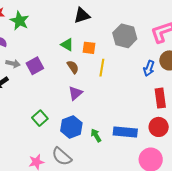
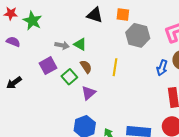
black triangle: (82, 15) -> (95, 15), turned 36
orange square: (89, 48) -> (123, 15), moved
gray arrow: (13, 63) -> (62, 45), moved
green square: (40, 118) -> (69, 77), moved

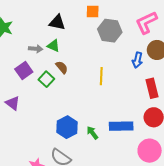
black triangle: (95, 15) -> (57, 23), moved
yellow line: (115, 67) -> (101, 76), moved
purple triangle: (89, 93) -> (13, 103), moved, turned -35

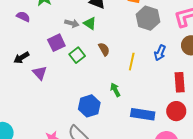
blue arrow: (137, 60) -> (160, 53), moved
brown semicircle: (62, 67) -> (104, 49), moved
green arrow: (92, 133) -> (115, 90), moved

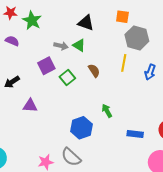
yellow line: (132, 62) -> (124, 63), moved
purple triangle: (40, 73) -> (30, 106), moved, turned -42
blue rectangle: (143, 114) -> (135, 134), size x0.7

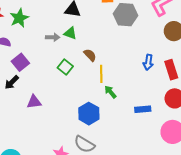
green star: (32, 20) -> (19, 18), turned 30
yellow line: (124, 63) -> (101, 74), moved
purple square: (46, 66) -> (20, 62), moved
blue arrow: (150, 72) -> (148, 62), moved

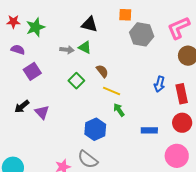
yellow line: (101, 74) -> (112, 91), turned -72
black arrow: (12, 82) -> (22, 107), moved
purple triangle: (34, 102) -> (42, 112), turned 49

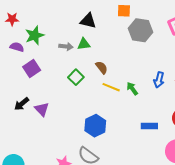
green star: (35, 27) -> (35, 35), moved
green triangle: (85, 47) -> (84, 44), turned -32
green arrow: (119, 110) -> (132, 89), moved

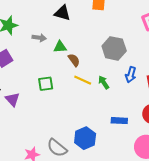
gray hexagon: (140, 30) -> (114, 48), moved
green triangle: (84, 44) -> (60, 47), moved
green square: (76, 77) -> (46, 84), moved, turned 35
blue hexagon: (95, 126) -> (85, 138), moved

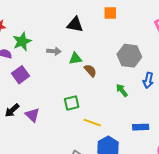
yellow line: (83, 80) -> (92, 123), moved
green square: (46, 84) -> (72, 103), moved

